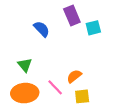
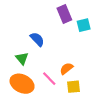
blue semicircle: (42, 29) -> (37, 39), moved
orange ellipse: (25, 93) -> (22, 84), turned 30

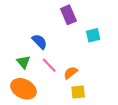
cyan square: (84, 25) -> (93, 35), moved
pink line: (49, 79) -> (49, 65), moved

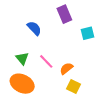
blue semicircle: (40, 42) -> (34, 28), moved
yellow square: (78, 92) -> (73, 87), turned 32

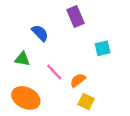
cyan square: (88, 33) -> (103, 48), moved
green triangle: (22, 58) -> (22, 59), moved, turned -40

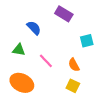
purple rectangle: (75, 16) -> (64, 14), turned -36
orange semicircle: (78, 80) -> (74, 65), moved, turned -80

